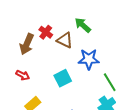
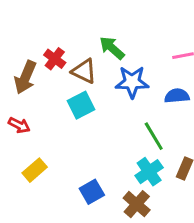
blue star: (89, 59) -> (132, 82), moved
cyan square: (63, 78) -> (81, 105), moved

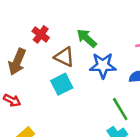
red cross: (55, 59) -> (41, 34), moved

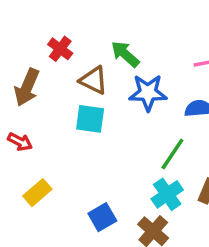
cyan square: (62, 84) -> (90, 119), turned 35
green line: (120, 109) -> (172, 154), turned 65

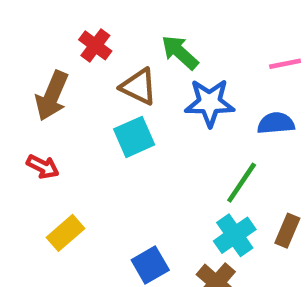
cyan square: (90, 119) -> (134, 137), turned -32

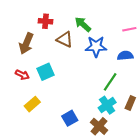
red cross: (95, 45) -> (45, 21), turned -32
cyan square: (134, 137) -> (45, 72), moved

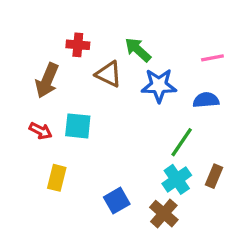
cyan square: (45, 72) -> (78, 126), turned 30
yellow rectangle: (32, 104) -> (57, 178), turned -35

